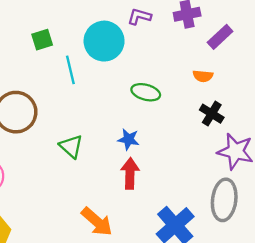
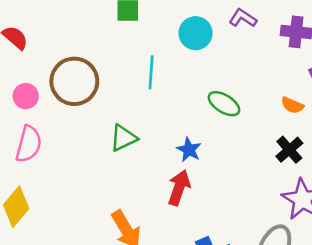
cyan circle: (104, 41) -> (196, 33), size x0.7
cyan line: (70, 70) -> (151, 72), moved
green triangle: (71, 146) -> (123, 138), turned 35

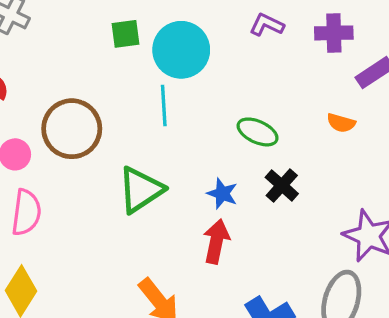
cyan circle: (196, 33) -> (181, 50), moved, size x1.4
green triangle: (123, 138) -> (141, 190), size x1.4
black cross: (289, 150) -> (282, 185), moved

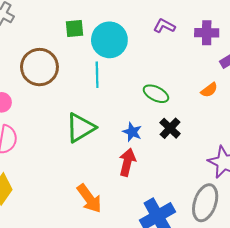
orange semicircle: (341, 123) -> (209, 90), turned -54
brown circle: (72, 129) -> (39, 67), moved

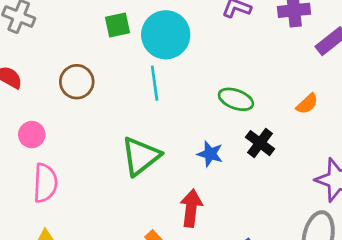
brown circle: (39, 67) -> (77, 82), size x0.7
orange semicircle: (209, 90) -> (307, 104), moved
red arrow: (127, 162) -> (191, 208), moved

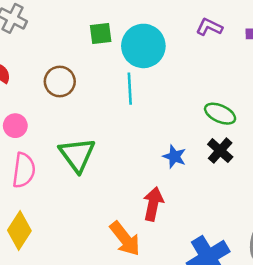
green ellipse: (236, 99) -> (220, 114), moved
green triangle: (141, 156) -> (77, 155), moved, turned -33

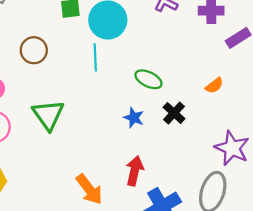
green ellipse: (220, 114) -> (148, 79), moved
red arrow: (153, 204) -> (135, 171), moved

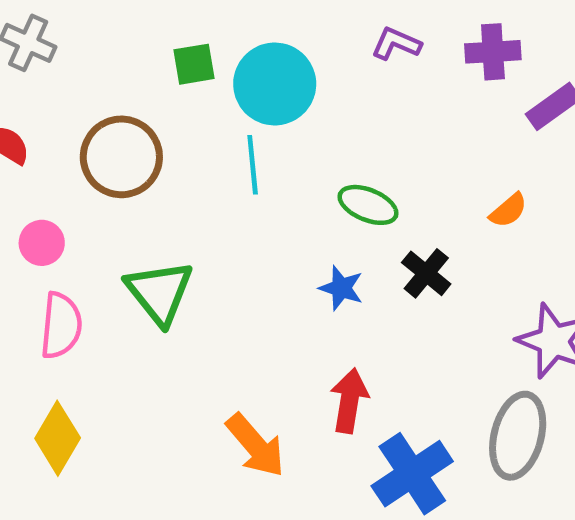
brown circle: (34, 50) -> (121, 157), size x1.4

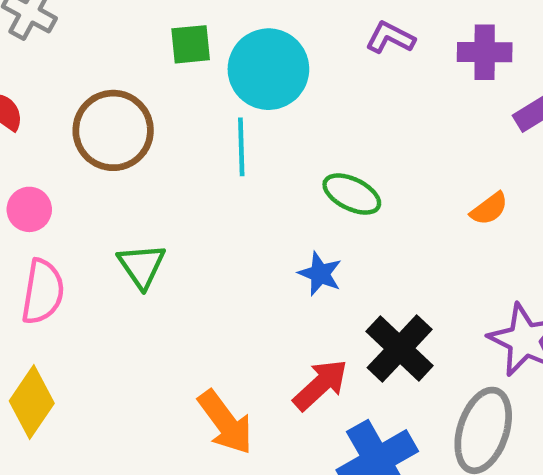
black cross: (426, 273) -> (400, 349), moved, size x1.4
green triangle: (160, 292) -> (142, 266), size x0.7
red arrow: (349, 401) -> (320, 385), turned 34

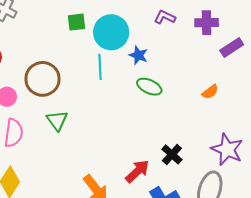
brown circle: (113, 130) -> (43, 79), moved
blue star: (320, 274) -> (138, 55), moved
black cross: (400, 349) -> (172, 154), size x0.7

